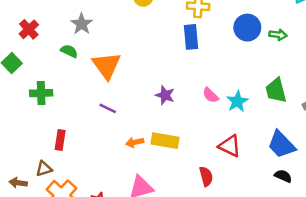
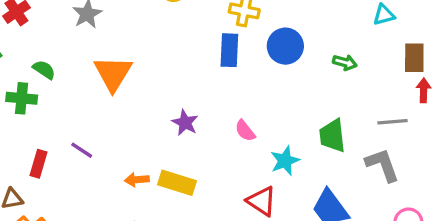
blue circle: (247, 28) -> (285, 46), moved
green semicircle: (69, 51) -> (44, 70), moved
cyan star: (237, 101) -> (285, 161), moved
purple line: (108, 108) -> (82, 150), moved

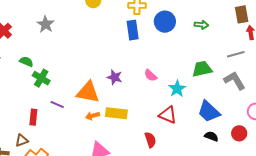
orange triangle: (113, 73) -> (88, 92), moved, turned -40
green cross: (22, 98) -> (41, 78), moved, turned 36
green trapezoid: (332, 136) -> (202, 69), turned 95

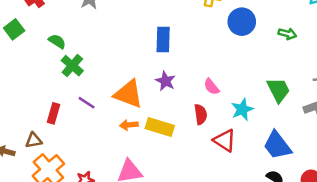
blue rectangle: (133, 30) -> (163, 40), moved
green trapezoid: (202, 69) -> (278, 90), turned 65
red semicircle: (150, 140) -> (201, 114), moved

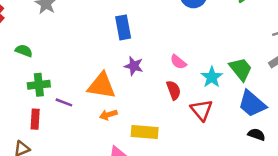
green cross: (72, 66) -> (39, 85), moved, turned -35
green trapezoid: (278, 90) -> (241, 69), moved
yellow rectangle: (160, 127) -> (145, 132), moved
red triangle: (225, 141) -> (202, 110), turned 30

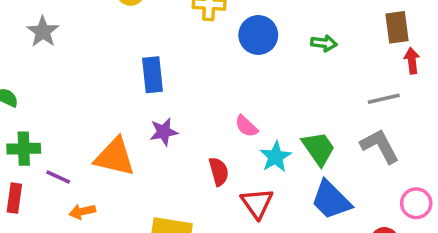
pink semicircle: (178, 62) -> (246, 126), moved
purple star: (134, 66) -> (164, 132), turned -30
orange arrow: (108, 115) -> (82, 212), moved

